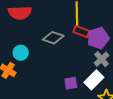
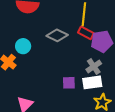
gray cross: (102, 59) -> (94, 66), moved
white rectangle: (94, 80) -> (92, 82), turned 30

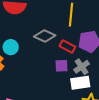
red rectangle: (86, 33) -> (67, 46), moved
purple square: (69, 83) -> (61, 66), moved

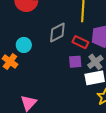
gray diamond: (45, 36) -> (57, 33), turned -50

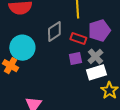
cyan circle: (24, 45) -> (22, 48), size x1.6

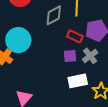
gray diamond: (54, 32) -> (54, 15), moved
white rectangle: (96, 72) -> (78, 81), moved

